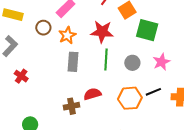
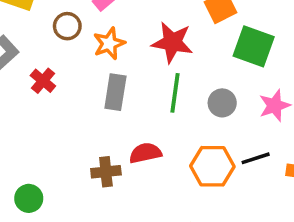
red cross: (21, 76) -> (43, 81), moved

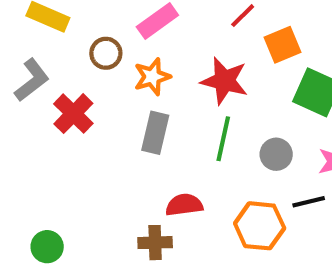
red cross: (43, 81) -> (73, 114), size x1.4
black line: (256, 158) -> (309, 202), moved
brown cross: (106, 172) -> (155, 243), moved

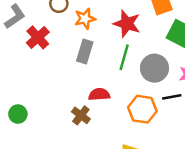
gray circle: (276, 154) -> (154, 68), size x1.5
brown cross: (155, 243) -> (81, 115), turned 36

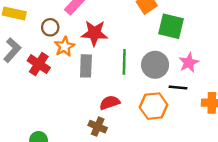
orange star: (85, 19) -> (65, 47), moved
red star: (127, 24) -> (94, 33), moved
black line: (172, 97) -> (178, 88), turned 30

